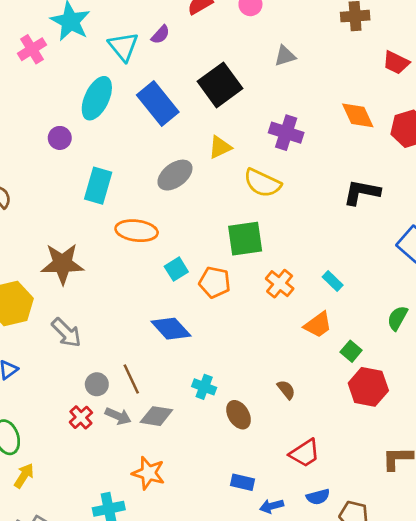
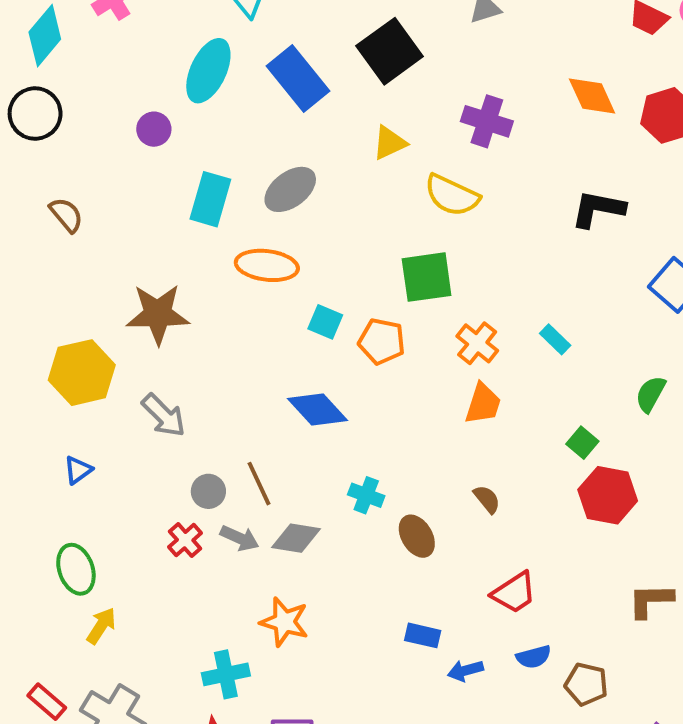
gray ellipse: (175, 175) -> (290, 189), moved
cyan square: (176, 269) -> (325, 322), turned -35
orange trapezoid: (318, 325) -> (483, 404), moved, turned -36

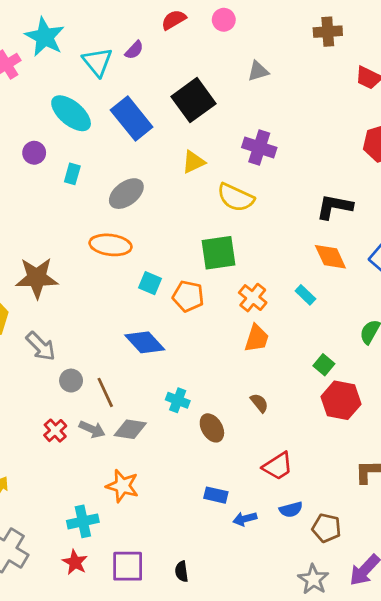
cyan ellipse: (208, 71) -> (71, 113), turned -75
orange diamond: (592, 96) -> (330, 257), moved
cyan rectangle: (210, 199) -> (72, 174), moved, size x0.6
gray circle: (208, 491) -> (71, 381), moved

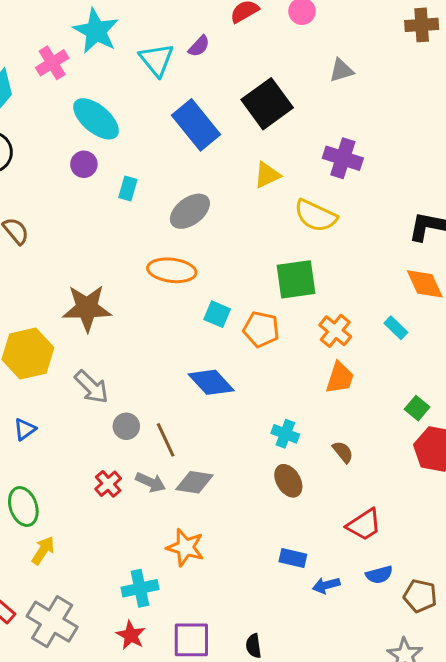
cyan ellipse: (71, 113) -> (96, 119), moved
cyan cross: (178, 400) -> (285, 434), moved

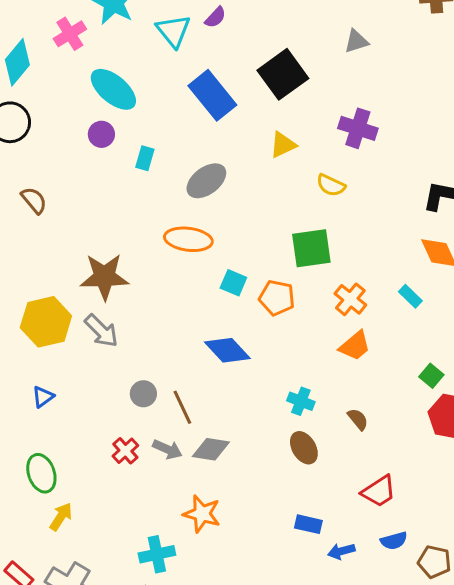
yellow semicircle: (316, 216) -> (331, 185), size x0.7
orange trapezoid: (340, 378) -> (355, 346), turned 32
gray arrow: (91, 387) -> (101, 331), moved

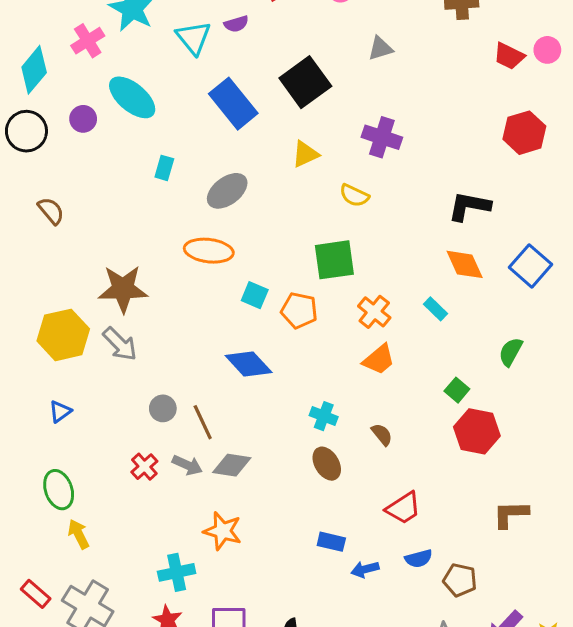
purple semicircle: (215, 17) -> (236, 24), turned 30
purple circle: (101, 134) -> (83, 119), moved
yellow arrow: (61, 517) -> (79, 534), turned -60

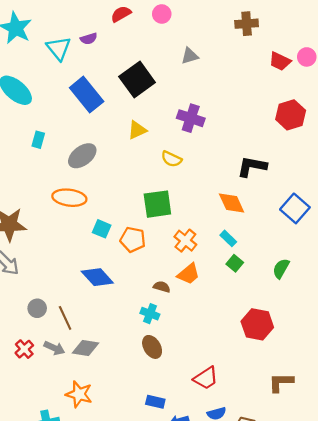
orange diamond: (465, 264) -> (232, 203), moved
green square: (457, 390) -> (235, 263), moved
brown semicircle: (382, 434) -> (162, 287), moved, turned -35

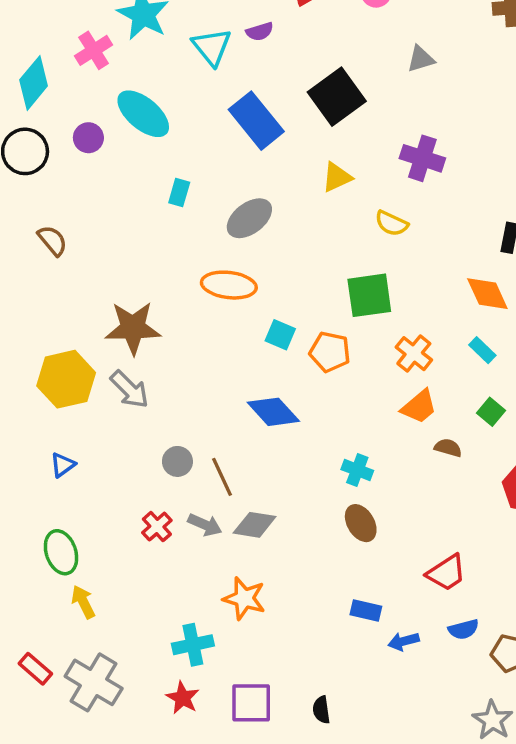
green square: (235, 263) -> (491, 412), moved
brown semicircle: (162, 287) -> (448, 448), moved

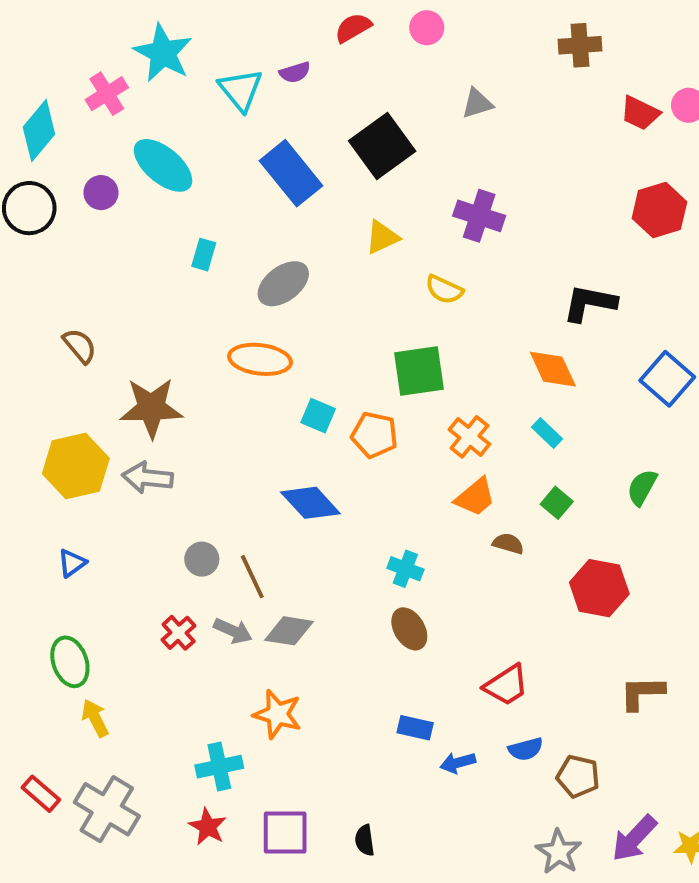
brown semicircle: (52, 240) -> (80, 346), moved
gray arrow: (130, 390) -> (148, 478), turned 141

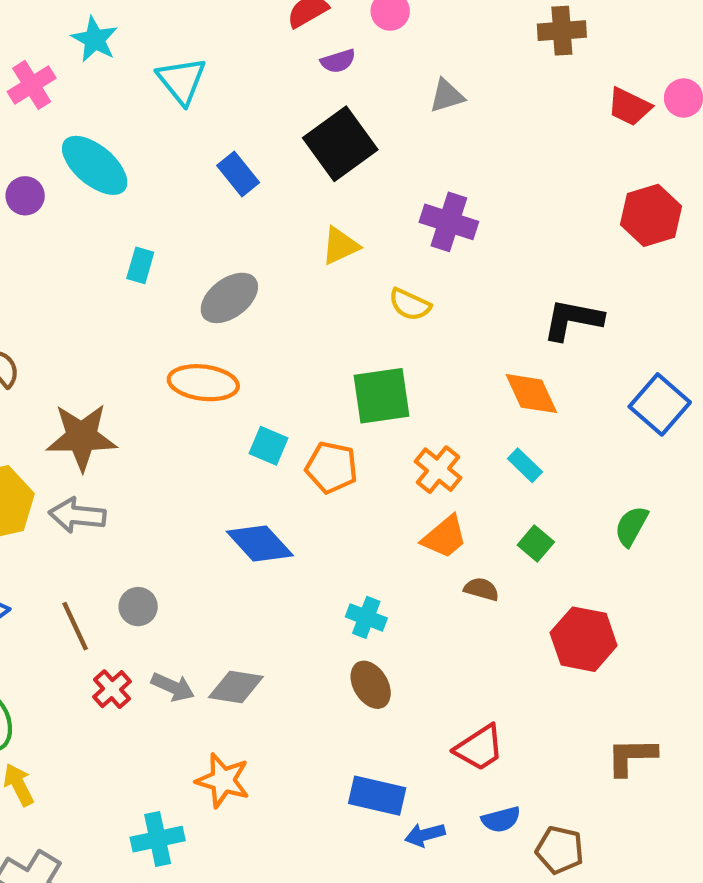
cyan star: (163, 53) -> (95, 39), size x0.7
purple semicircle: (295, 72) -> (338, 61), moved
blue rectangle: (291, 173) -> (238, 174), size x0.6
brown line: (252, 577) -> (75, 626), moved
blue rectangle: (415, 728) -> (377, 796), size x1.4

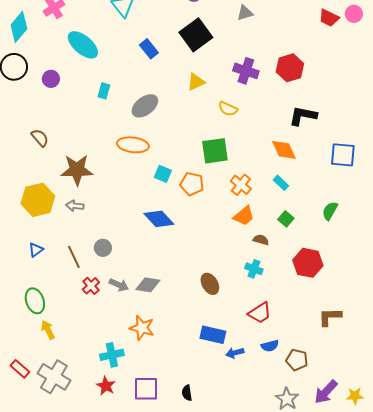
purple circle: (25, 196) -> (51, 79), moved
red hexagon: (651, 215) -> (290, 68), moved
blue square: (660, 404) -> (343, 155), turned -36
gray arrow: (77, 515) -> (75, 206), size x0.7
cyan cross: (366, 617) -> (254, 269), moved

